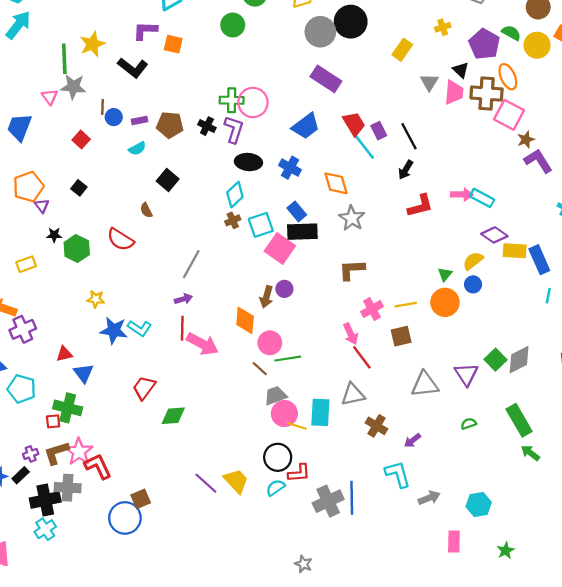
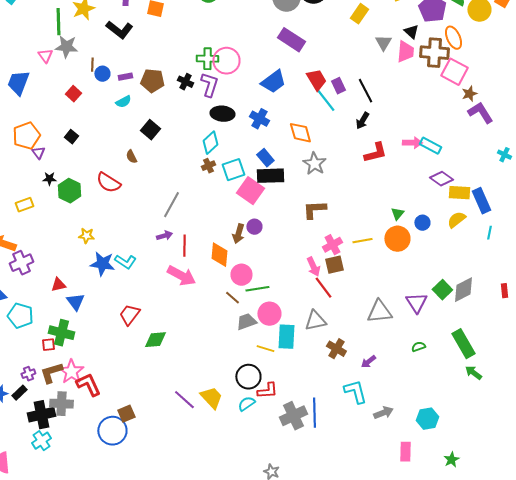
yellow semicircle: (473, 261) -> (456, 220), moved
red line: (182, 328) -> (184, 246), moved
brown square: (401, 336) -> (334, 265), moved
pink circle: (284, 414) -> (269, 314), moved

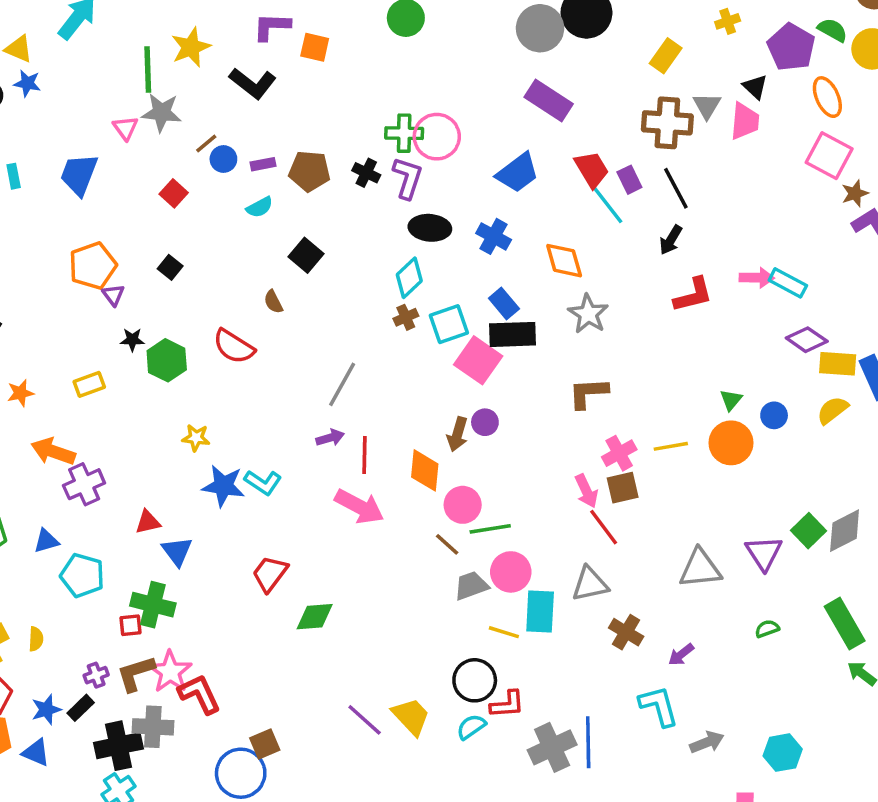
brown cross: (434, 53) -> (667, 123), moved
brown line: (92, 65) -> (206, 144), turned 48

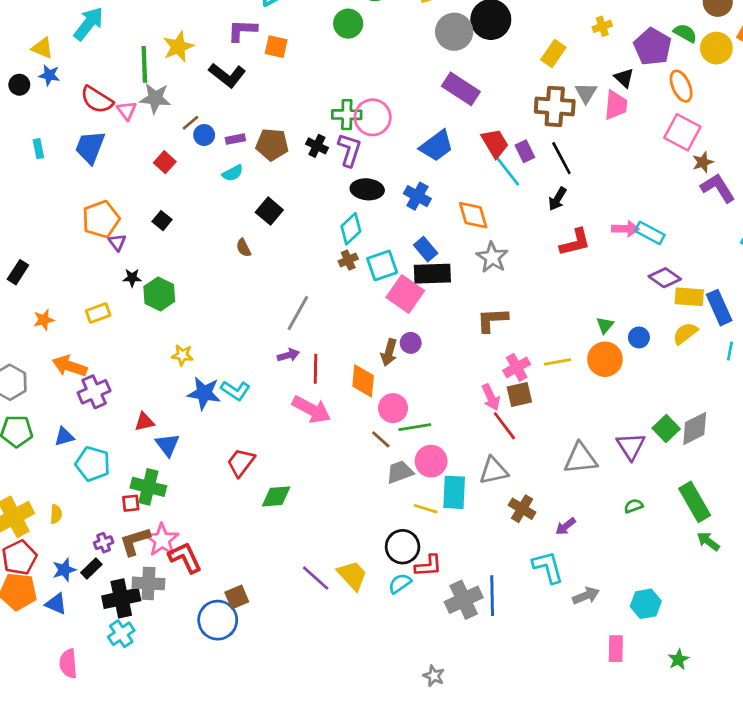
red semicircle: (234, 347) -> (97, 100), moved

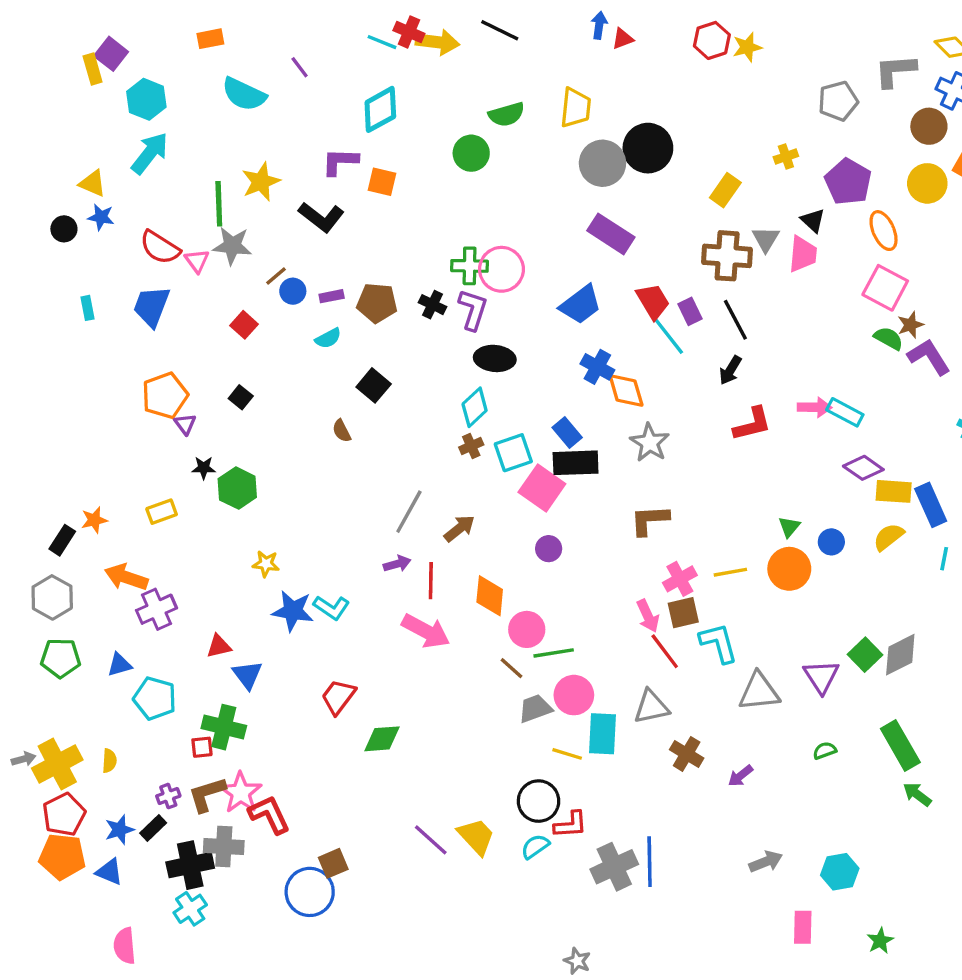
green semicircle: (685, 33) -> (889, 338), moved
blue cross: (417, 196) -> (597, 367), moved
black rectangle: (18, 272) -> (62, 540), moved
brown arrow: (389, 352) -> (459, 528), moved, turned -145
cyan L-shape: (548, 567) -> (719, 643), moved

